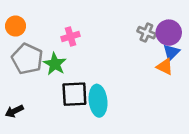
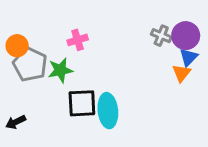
orange circle: (16, 26) -> (17, 46), moved
green star: (55, 64) -> (60, 70), turned 30
orange triangle: (165, 67) -> (181, 73), turned 42

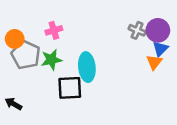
pink cross: (78, 40) -> (54, 30), moved
cyan ellipse: (108, 111) -> (87, 67), moved
black arrow: (16, 122) -> (13, 104), turned 56

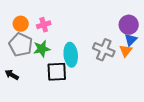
gray cross: (137, 30) -> (104, 50), moved, size x1.5
orange circle: (15, 39) -> (21, 24), moved
black arrow: (13, 104) -> (12, 75), moved

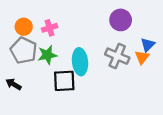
purple circle: (129, 25) -> (121, 20), moved

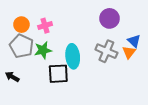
blue triangle: (148, 45) -> (134, 41), turned -32

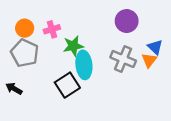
green star: (43, 50) -> (73, 46), moved
black square: (58, 74) -> (67, 85), turned -30

